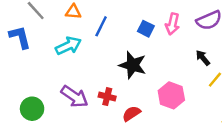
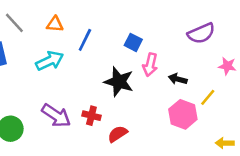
pink arrow: (173, 24) -> (150, 65), moved
black arrow: (203, 58) -> (178, 79), moved, turned -35
pink hexagon: (171, 95) -> (183, 114), moved

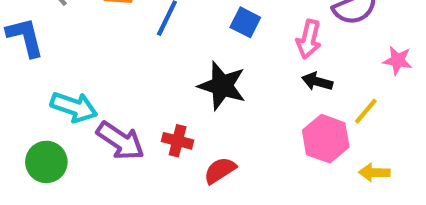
cyan arrow: (50, 61) -> (74, 107), moved, turned 44
pink arrow: (150, 65) -> (309, 39), moved
yellow arrow: (225, 143) -> (374, 173), moved

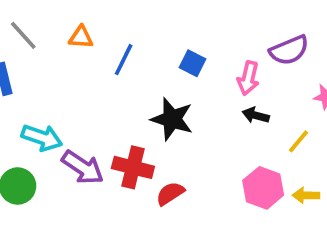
pink hexagon: (326, 139) -> (263, 188), moved
red cross: (178, 141) -> (133, 167), size x1.5

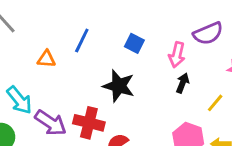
orange triangle: (81, 37) -> (46, 59), moved
black arrow: (256, 115) -> (183, 83), turned 96
cyan arrow: (42, 138) -> (19, 100), turned 32

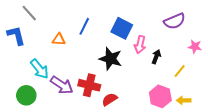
blue square: (134, 43) -> (122, 28), size x1.5
pink arrow: (177, 55) -> (140, 45), moved

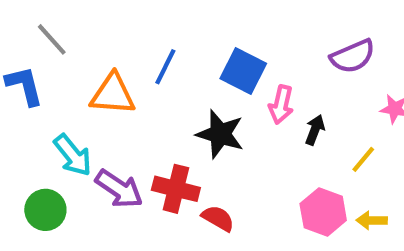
orange triangle: (59, 39) -> (113, 94), size x1.6
red semicircle: (110, 99) -> (218, 218), turned 63

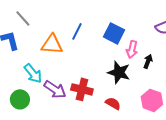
black star: (220, 134) -> (119, 72), moved
red semicircle: (218, 218) -> (113, 103), moved

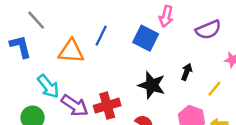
pink arrow: (132, 49) -> (166, 16), moved
red cross: (82, 89) -> (107, 106), turned -30

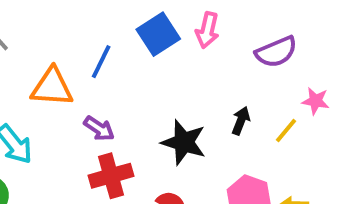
blue square: (146, 38) -> (158, 34), moved, turned 30
yellow line: (214, 89) -> (286, 131), moved
purple arrow: (75, 106) -> (99, 129), moved, size x0.7

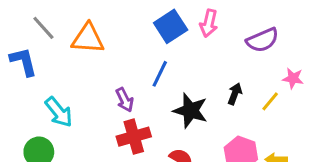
blue line: (101, 62) -> (160, 74), moved
orange triangle: (52, 87) -> (88, 39), moved
purple arrow: (99, 129) -> (125, 100), turned 30

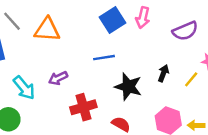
blue line: (160, 74) -> (104, 58), turned 55
purple arrow: (125, 100) -> (58, 78), moved, turned 90

